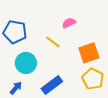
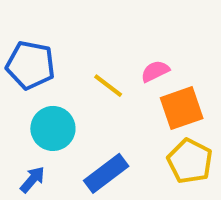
pink semicircle: (69, 23) -> (155, 71), moved

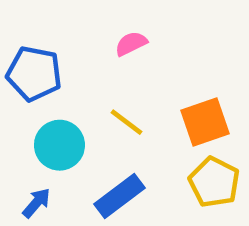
pink semicircle: (155, 71) -> (131, 44), moved
yellow line: (108, 86) -> (126, 122), moved

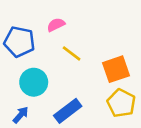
pink semicircle: (131, 44) -> (56, 25), moved
yellow line: (126, 122) -> (72, 53), moved

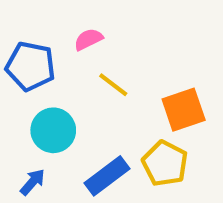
yellow pentagon: (121, 103) -> (165, 163), moved

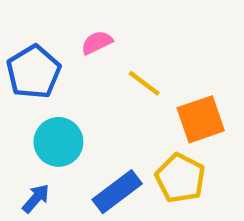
blue pentagon: (30, 66) -> (34, 72), turned 30
yellow line: (113, 85) -> (144, 83), moved

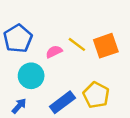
pink semicircle: (97, 43) -> (54, 52), moved
orange square: (201, 119) -> (106, 46), moved

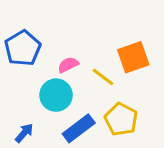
yellow line: (77, 44) -> (103, 77), moved
cyan circle: (31, 76) -> (56, 95), moved

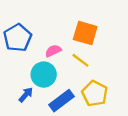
orange square: (133, 57) -> (85, 33), moved, turned 35
blue arrow: (24, 133) -> (26, 95), moved

